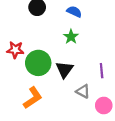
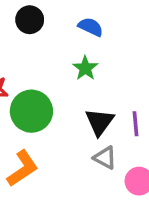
black triangle: (64, 69) -> (100, 122), moved

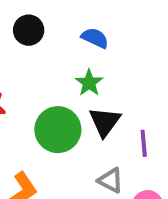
green circle: (31, 111) -> (58, 130), moved
black triangle: (100, 122) -> (105, 122), moved

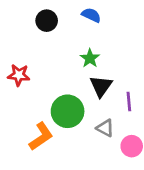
blue semicircle: (95, 38) -> (91, 15), moved
green circle: (58, 130) -> (68, 111), moved

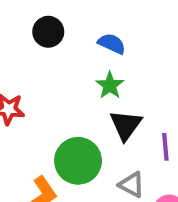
blue semicircle: (91, 15) -> (112, 44), moved

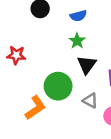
blue semicircle: (112, 44) -> (78, 16), turned 140

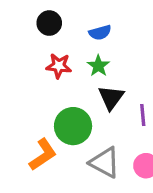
red star: (16, 55) -> (59, 66), moved
gray triangle: (90, 101) -> (105, 163), moved, size x1.5

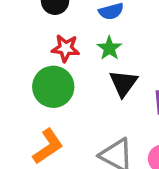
green circle: (73, 126) -> (53, 87), moved

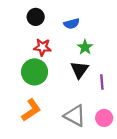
green star: (109, 48) -> (85, 47), moved

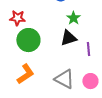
red star: (42, 47) -> (17, 18), moved
black triangle: (79, 70) -> (68, 38), turned 36

